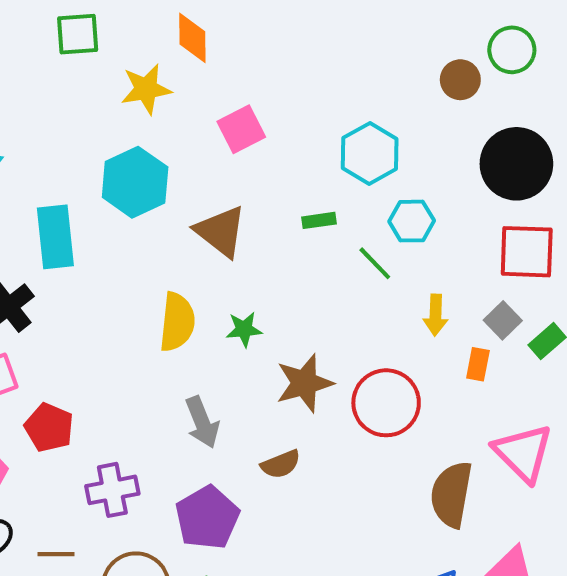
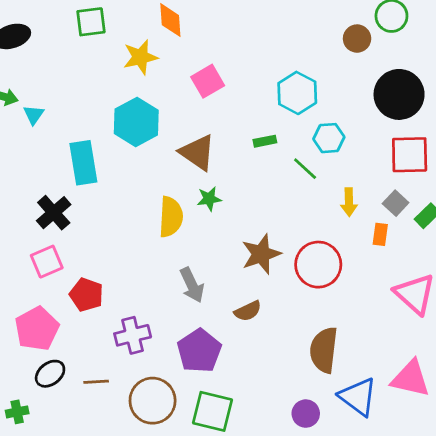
green star: (244, 329) -> (209, 199), moved
brown semicircle: (451, 494) -> (324, 350), moved

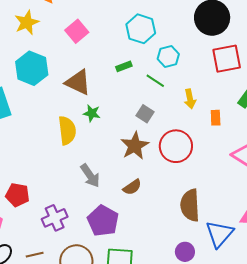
green star: (209, 199) -> (92, 113), turned 30
gray square: (396, 203) -> (145, 114), moved
blue triangle: (358, 397) -> (220, 234), turned 44

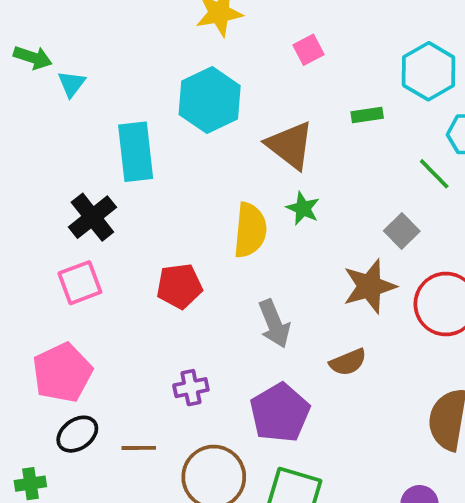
pink square: (77, 31) -> (308, 50), size x0.7
green rectangle: (124, 66) -> (367, 115), moved
red pentagon: (17, 195) -> (179, 286), moved, turned -30
purple cross: (55, 218) -> (191, 388), size x0.7

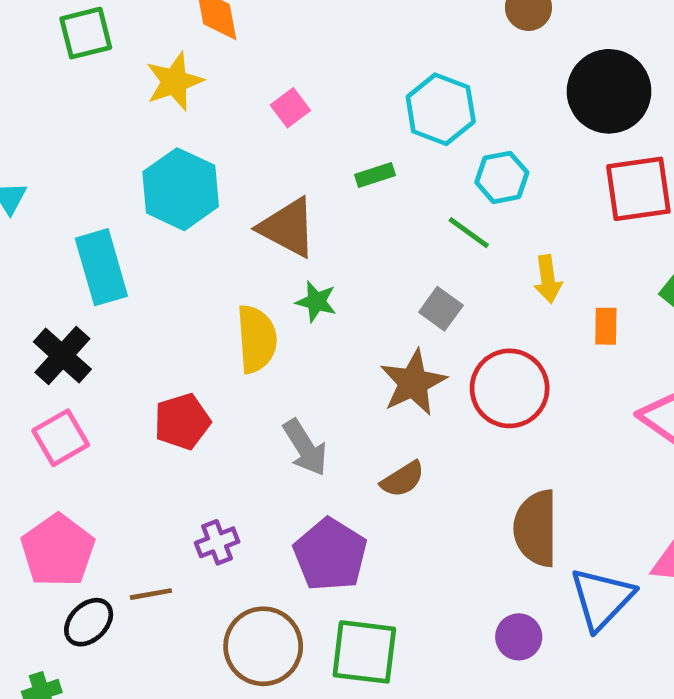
brown line: (139, 448) -> (151, 594), moved

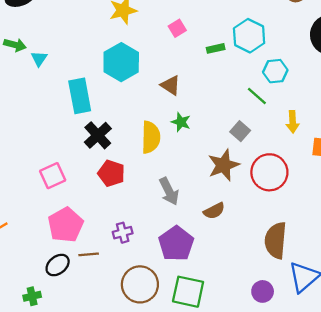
green rectangle: (375, 175) -> (216, 48), moved
brown triangle: (288, 228) -> (171, 85), size x0.7
black cross: (62, 356) -> (98, 135), moved
red pentagon: (182, 422) -> (111, 173), turned 30
pink pentagon: (58, 551) -> (66, 225), moved

